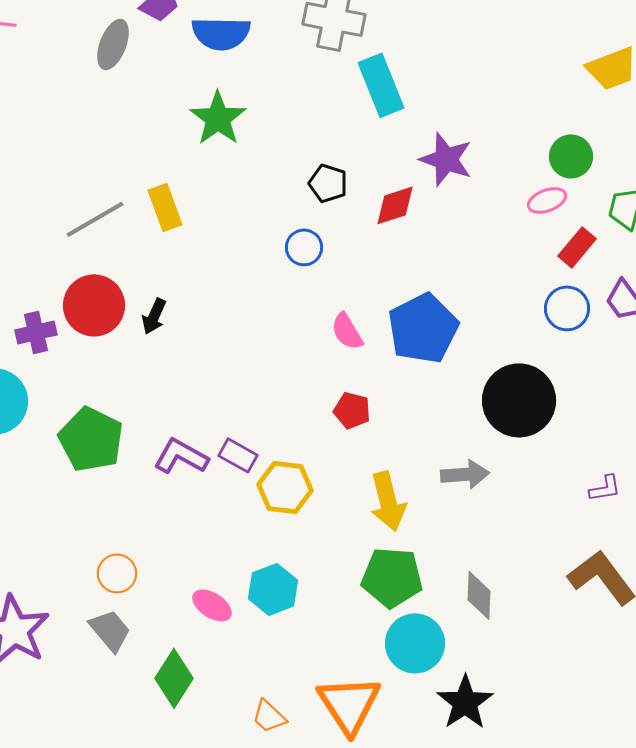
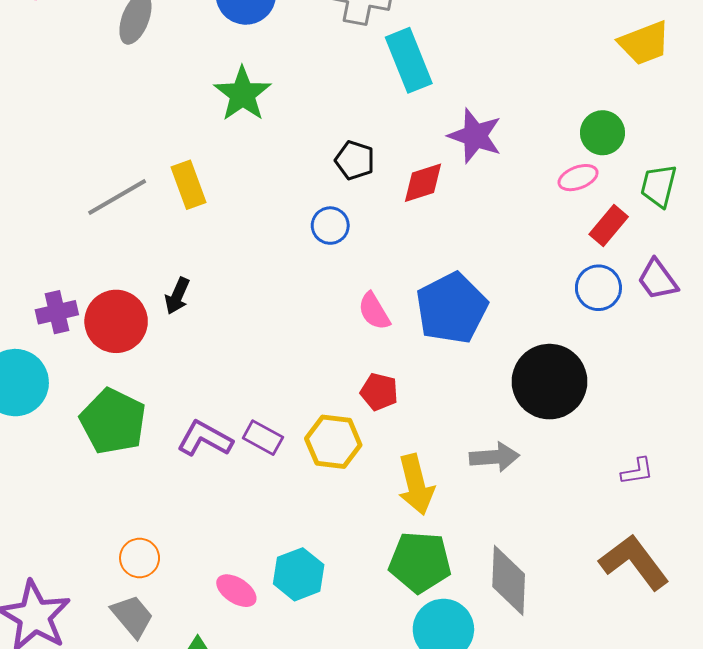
red circle: (94, 305) -> (116, 321), moved
yellow hexagon: (285, 487) -> (333, 442), moved
gray diamond: (479, 595) -> (509, 580), size x1.4

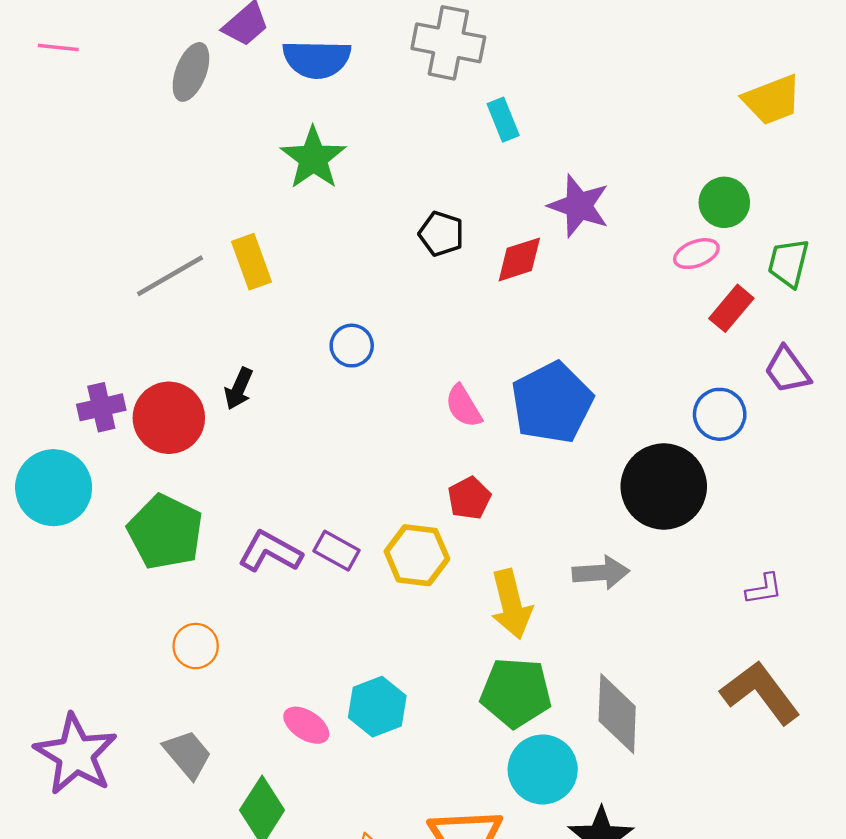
cyan rectangle: (409, 60) -> (503, 120), size x0.6
blue circle: (330, 226) -> (352, 346), moved
blue circle: (598, 288) -> (720, 414), moved
red pentagon: (379, 392) -> (469, 498), turned 30
orange circle: (140, 558) -> (196, 646), moved

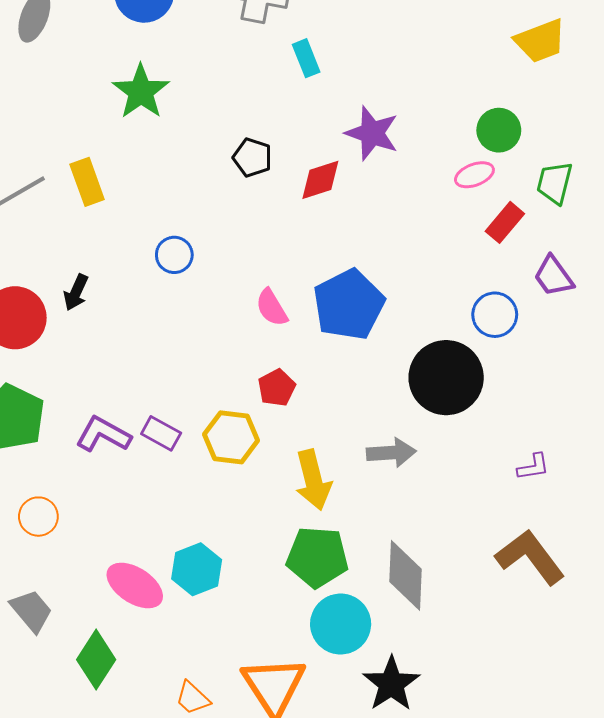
pink ellipse: (306, 725) -> (135, 585), size x1.4

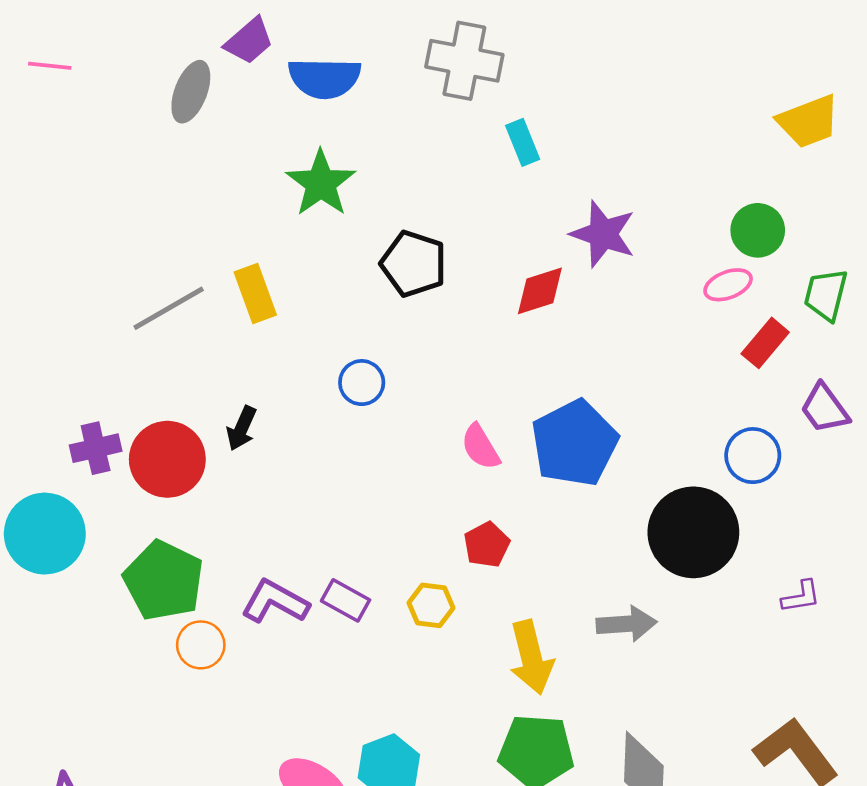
black pentagon: (252, 158) -> (414, 264), moved, size x1.4
yellow hexagon: (231, 437) -> (431, 605), size x0.7
purple L-shape: (533, 467) -> (801, 597), moved
orange circle: (38, 517) -> (201, 645), moved

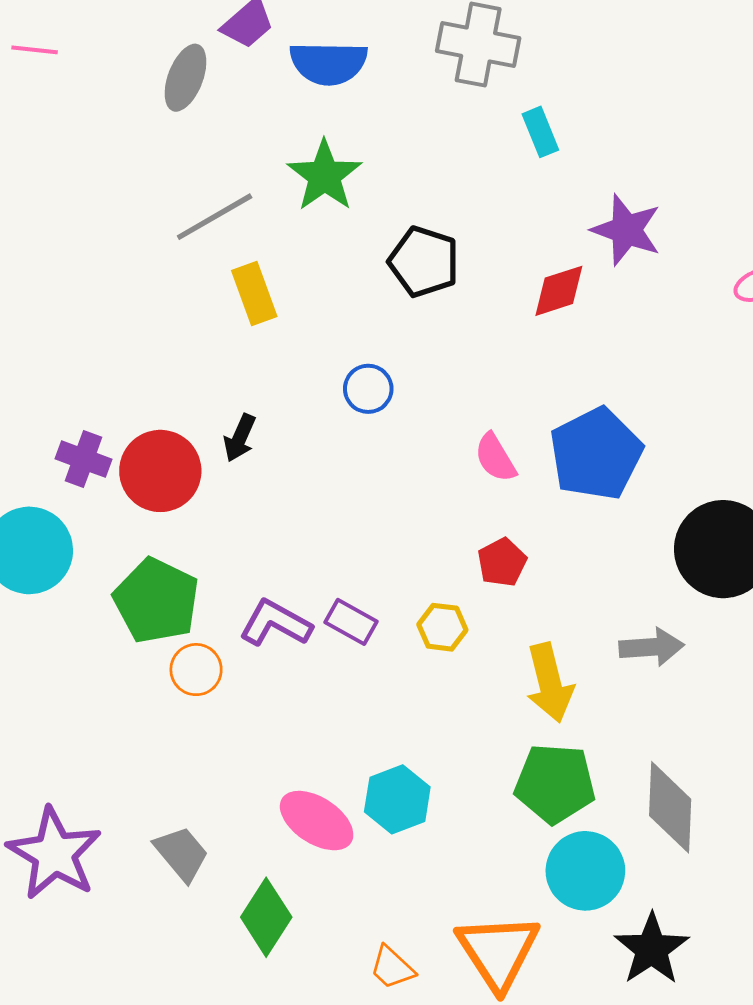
gray line: (169, 308) -> (215, 217), moved
purple cross: (96, 448) -> (84, 459), turned 33

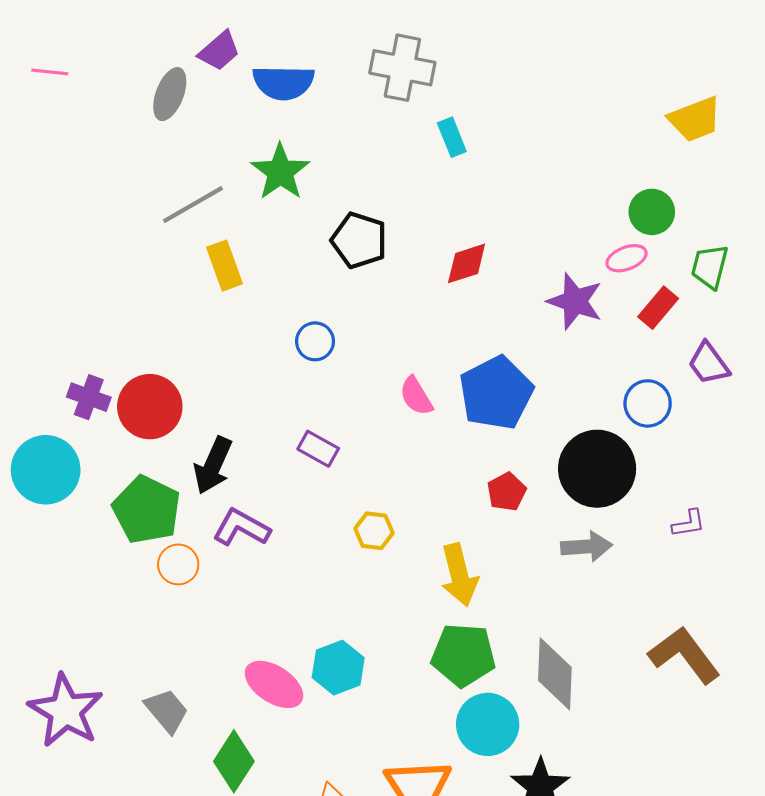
purple star: (626, 230) -> (575, 301), moved
black arrow: (240, 438) -> (213, 466), moved, size x1.5
red pentagon: (502, 562) -> (507, 492), moved
purple rectangle: (351, 622) -> (318, 449), moved
gray arrow: (652, 647) -> (587, 547), moved

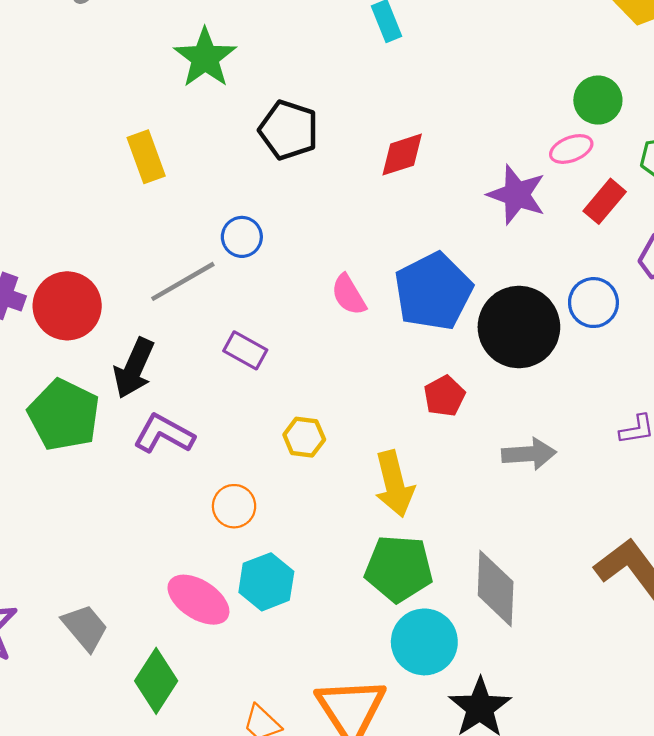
gray line: (193, 205) -> (183, 281), moved
black circle: (597, 469) -> (519, 327), moved
orange circle: (178, 564) -> (234, 506), moved

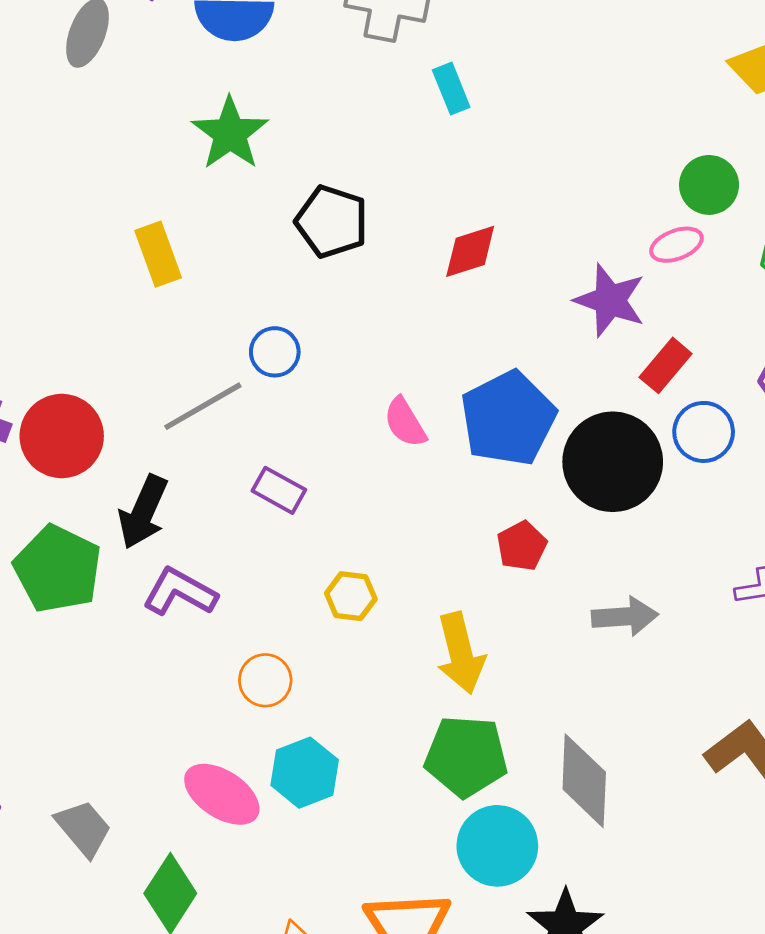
red rectangle: (605, 201) -> (666, 365), moved

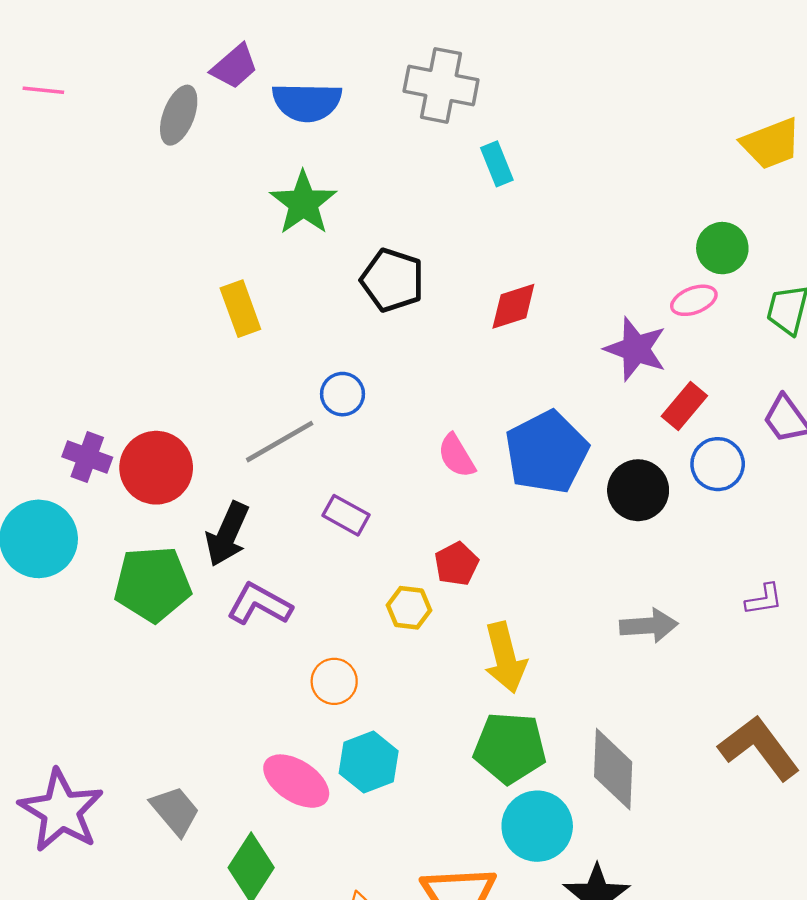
black circle: (613, 462) -> (638, 490), size x0.7
red pentagon: (522, 546) -> (456, 564), moved
green pentagon: (58, 569) -> (153, 584), turned -30

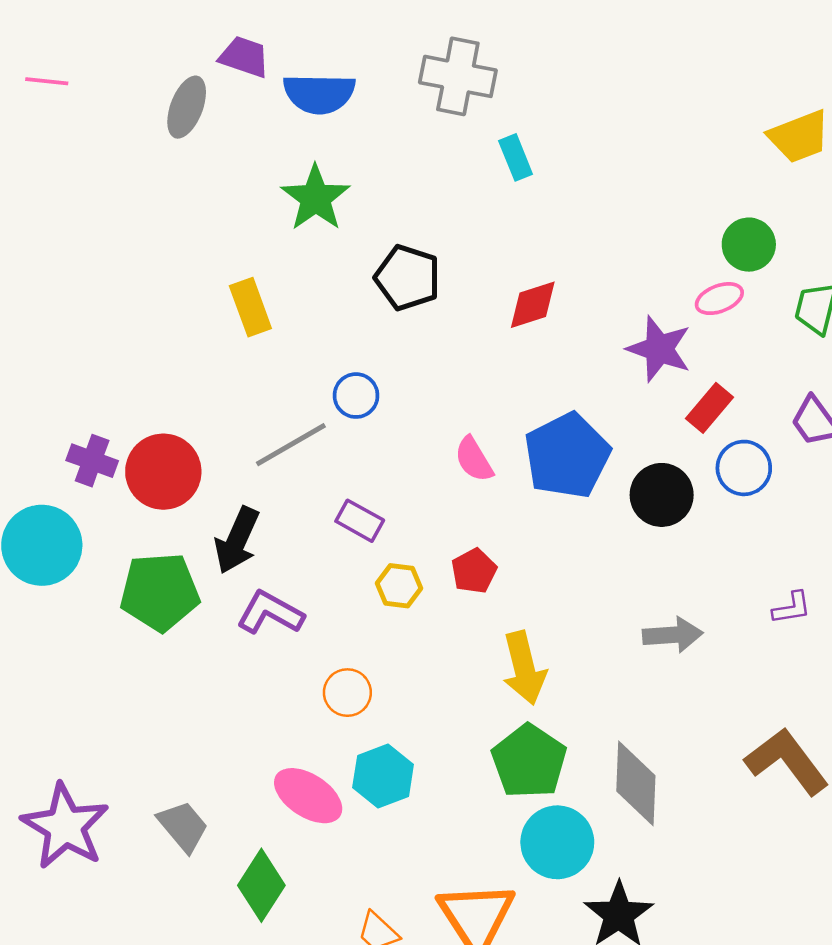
purple trapezoid: (234, 66) -> (244, 57), turned -120
yellow hexagon: (409, 608) -> (399, 586), moved
green pentagon: (510, 748) -> (529, 761), turned 30

